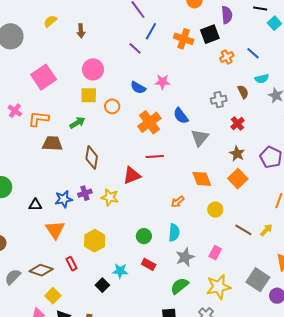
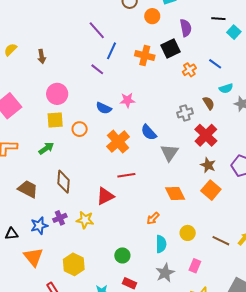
red cross: (238, 124) -> (206, 135), size x1.6
brown trapezoid: (52, 144) -> (28, 189), moved, turned 30
yellow circle: (215, 210) -> (188, 233), moved
cyan semicircle: (174, 233) -> (161, 244), moved

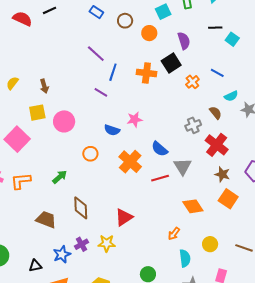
yellow square: (55, 120) -> (37, 113), moved
red line: (126, 175) -> (160, 178), moved

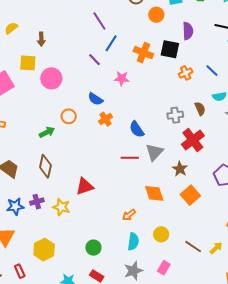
black square: (171, 63) -> (170, 49), turned 30
pink star: (135, 119) -> (122, 79), moved
orange cross: (130, 162) -> (106, 119), moved, size x0.6
brown star: (222, 174) -> (180, 169), moved
green arrow: (60, 177) -> (47, 132), moved

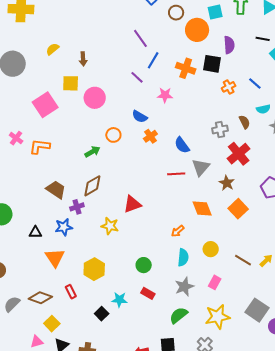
orange circle: (156, 15) -> (197, 30), size x1.5
brown diamond: (45, 166) -> (92, 186), turned 50
purple cross: (37, 202) -> (77, 207), moved

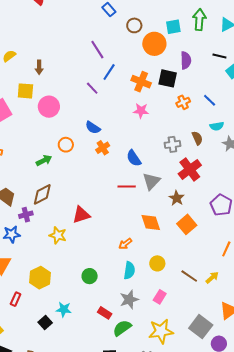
pink star: (165, 95) -> (141, 111), moved
red rectangle: (71, 292) -> (16, 299), turned 48
red rectangle: (148, 293) -> (105, 313), moved

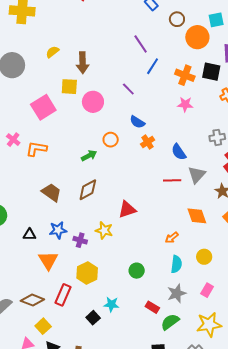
brown arrow: (39, 67) -> (83, 63), size x1.5
purple line: (92, 88) -> (128, 89), moved
purple cross: (26, 215) -> (80, 240), moved, turned 32
red rectangle: (16, 299) -> (63, 295), size x1.5

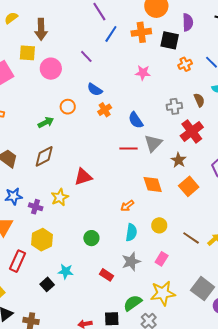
orange cross: (185, 75) -> (141, 32), moved, turned -30
yellow star: (104, 230) -> (60, 197), turned 30
green semicircle: (170, 322) -> (133, 303), moved

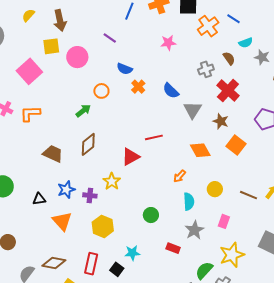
orange cross: (185, 64) -> (208, 26), size x1.5
red line: (128, 149) -> (154, 137), moved
red rectangle: (17, 261) -> (91, 264), moved

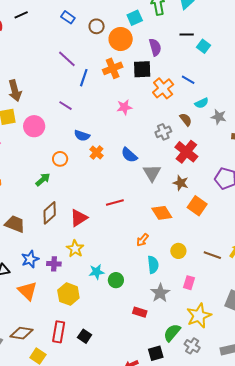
red triangle: (131, 157) -> (79, 218), moved
cyan star: (132, 253) -> (97, 272), moved

